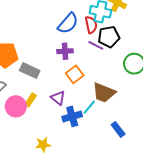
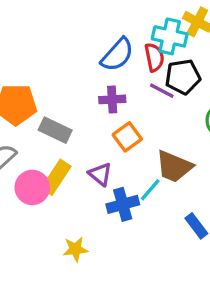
yellow rectangle: (31, 100) -> (56, 177), size x1.5

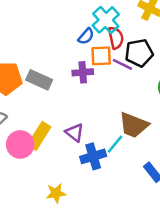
cyan cross: (170, 36) -> (106, 20), moved, turned 36
blue semicircle: (117, 55) -> (86, 36), size x0.6
gray rectangle: (55, 130) -> (39, 80), moved
orange square: (127, 137) -> (101, 56), moved, turned 35

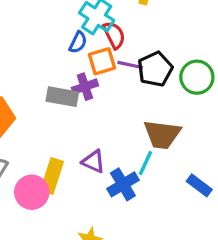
black pentagon: (139, 53) -> (155, 69), moved
gray rectangle: (39, 80) -> (62, 97), moved

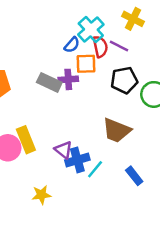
purple line: (130, 65) -> (119, 46), moved
purple triangle: (93, 161) -> (63, 150), moved
cyan line: (146, 163) -> (95, 169), moved
yellow rectangle: (52, 176) -> (26, 140), turned -55

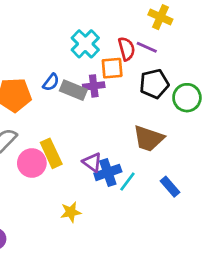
cyan cross: (91, 29) -> (85, 44), moved
blue semicircle: (72, 45) -> (51, 82), moved

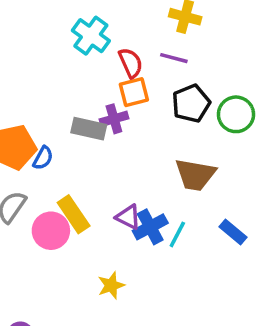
cyan cross: (85, 44) -> (91, 36), moved
red semicircle: (127, 49) -> (131, 63), moved
blue semicircle: (51, 82) -> (43, 158), moved

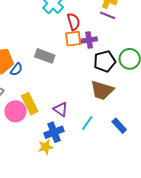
purple line: (174, 58) -> (108, 15), moved
black pentagon: (191, 103) -> (105, 61), moved
purple cross: (114, 119) -> (89, 40), moved
blue cross: (150, 227) -> (54, 132), moved

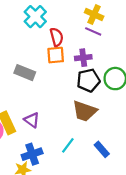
purple cross: (89, 40) -> (83, 58), moved
purple triangle: (61, 109) -> (32, 120), moved

